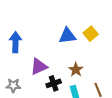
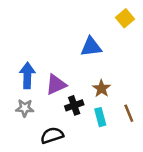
yellow square: (91, 34) -> (125, 18), moved
blue arrow: (15, 42) -> (27, 75), moved

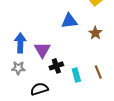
purple triangle: (56, 85) -> (42, 50), turned -36
brown star: (101, 88) -> (95, 33), moved

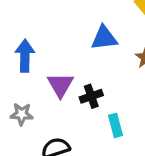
blue arrow: (20, 43) -> (25, 56), moved
black cross: (56, 66) -> (91, 96), moved

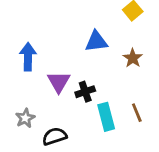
gray star: (22, 114) -> (25, 118), moved, turned -30
cyan rectangle: (115, 125) -> (106, 117), size x1.4

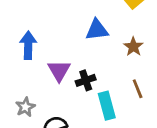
brown line: (137, 113) -> (138, 89), moved

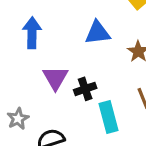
blue arrow: (28, 45) -> (32, 33), moved

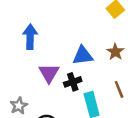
blue triangle: (98, 33) -> (83, 56), moved

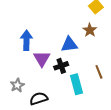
blue arrow: (30, 37) -> (26, 40), moved
brown star: (115, 52) -> (90, 30), moved

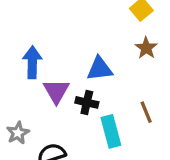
brown star: (90, 30) -> (146, 48), moved
black cross: (61, 66) -> (87, 102), turned 32

